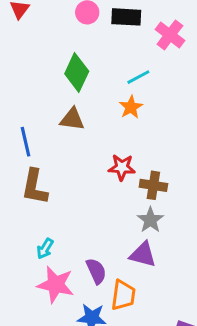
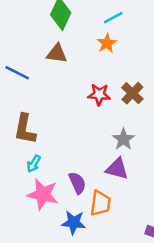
blue line: (26, 142) -> (17, 73), turned -50
brown cross: (153, 185) -> (132, 93), moved, turned 35
brown L-shape: (35, 187) -> (25, 129), moved

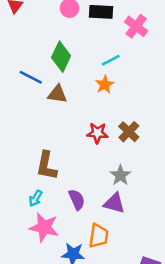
blue line: (17, 73) -> (31, 77), moved
brown L-shape: (25, 129) -> (46, 166), moved
purple semicircle: (77, 183) -> (77, 200), moved

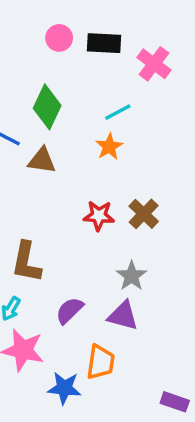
purple semicircle: (77, 200) -> (69, 310), turned -110

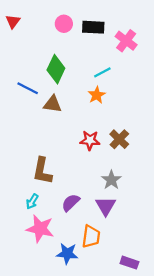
purple triangle: (123, 316) -> (106, 206), turned 45
purple rectangle: (175, 402) -> (129, 263), moved

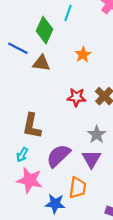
cyan line: (102, 72) -> (68, 13), moved, turned -42
purple semicircle: (71, 203) -> (58, 156), size x1.4

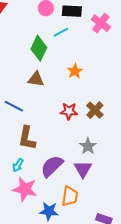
cyan line: (68, 13) -> (61, 32), turned 42
blue line: (18, 48) -> (14, 106), moved

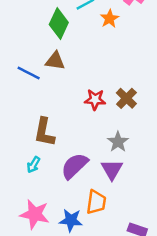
orange star: (75, 71) -> (110, 19), moved
blue line: (14, 106) -> (29, 73), moved
pink star: (25, 189) -> (35, 214), moved

